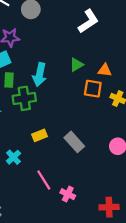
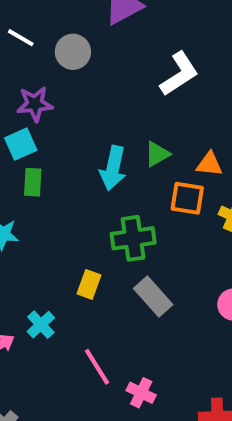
cyan arrow: (39, 75) -> (113, 168), moved
green cross: (24, 98) -> (133, 238), moved
yellow rectangle: (39, 135) -> (89, 284), turned -48

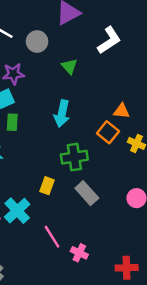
white L-shape: (179, 74) -> (109, 40), moved
green triangle: (157, 154) -> (69, 66), moved, turned -42
orange square: (187, 198) -> (108, 132), turned 30
cyan cross: (41, 325) -> (17, 211), size x1.5

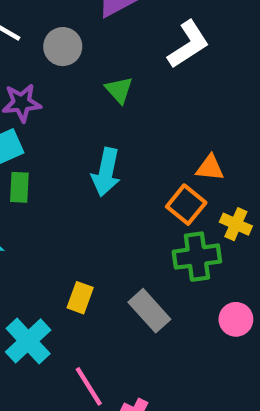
green cross: (74, 157) -> (197, 257), moved

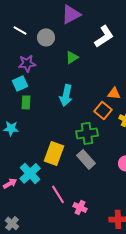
green triangle: (119, 90) -> (72, 57), turned 40
green cross: (197, 257) -> (87, 133), moved
yellow rectangle: (80, 298) -> (54, 153), size x1.6

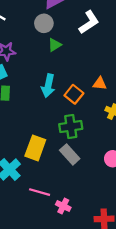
gray circle: (46, 37) -> (44, 23), moved
orange square: (103, 110) -> (74, 94), moved
pink line: (58, 194) -> (40, 192), turned -42

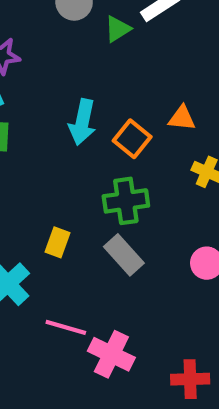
green triangle: (55, 45) -> (118, 29), moved
yellow rectangle: (35, 148) -> (58, 242), size x0.6
pink cross: (63, 206) -> (111, 354), size x1.5

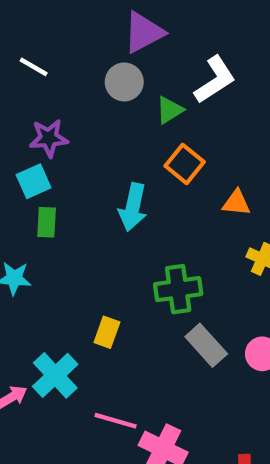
orange square: (132, 139) -> (185, 164), moved
gray rectangle: (124, 255) -> (206, 345), moved

